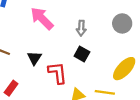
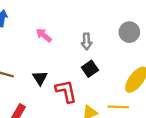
pink arrow: (42, 18) -> (44, 35), size x0.6
black square: (82, 54) -> (90, 69), turned 32

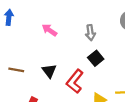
red L-shape: (66, 91) -> (75, 81), turned -125

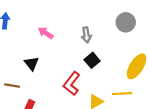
brown line: (16, 70) -> (12, 86), moved
black triangle: (49, 71) -> (32, 64), moved

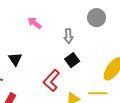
gray circle: (126, 22) -> (96, 18), moved
pink arrow: (46, 33) -> (35, 23), moved

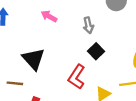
black triangle: (15, 59) -> (33, 59), size x1.5

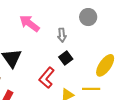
pink arrow: (49, 16) -> (29, 23), size x1.5

